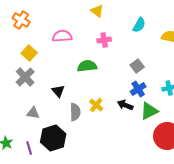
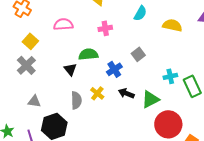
blue cross: (138, 89) -> (114, 69), moved
black triangle: (58, 91) -> (70, 69), moved

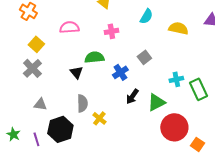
yellow cross: (97, 93) -> (99, 118), moved
black arrow: (126, 93) -> (132, 96), turned -77

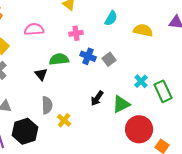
blue cross: (120, 72) -> (88, 56), moved, turned -35
cyan cross: (176, 79) -> (141, 81), turned -32

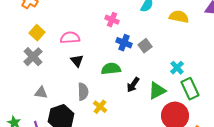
pink semicircle: (34, 29) -> (70, 38), moved
pink cross: (76, 33) -> (112, 20), turned 32
green semicircle: (59, 59) -> (111, 69), moved
green rectangle: (163, 91) -> (190, 89), moved

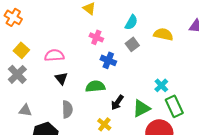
gray square: (145, 46) -> (132, 44), moved
yellow cross: (100, 107) -> (104, 124), moved

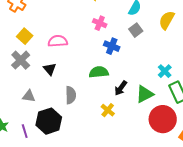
yellow semicircle: (163, 34) -> (167, 20), turned -72
black triangle: (61, 78) -> (50, 69), moved

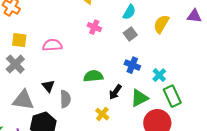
yellow square: (25, 36) -> (19, 40), turned -35
blue cross: (112, 46) -> (132, 65), moved
black triangle: (50, 69) -> (48, 86), moved
gray triangle: (29, 96) -> (23, 100), size x1.6

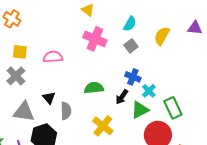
pink cross: (94, 27) -> (95, 39), size x1.6
cyan cross: (159, 75) -> (149, 91), moved
black arrow: (115, 92) -> (122, 97), moved
yellow cross: (102, 114) -> (103, 126), size x1.5

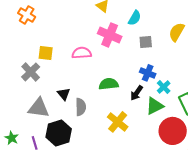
cyan semicircle: (130, 24) -> (135, 18), moved
gray square: (131, 46) -> (146, 42), turned 32
yellow square: (20, 52) -> (46, 53), moved
pink semicircle: (53, 57) -> (82, 53), moved

